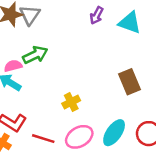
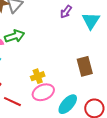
cyan triangle: (130, 23) -> (91, 21), turned 36
pink ellipse: (79, 137) -> (43, 92), moved

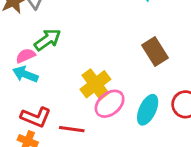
yellow cross: (38, 76) -> (95, 84), size x1.5

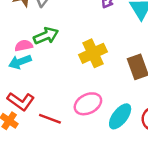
cyan arrow: (25, 74) -> (20, 62), turned -55
yellow cross: (95, 84) -> (93, 53), moved

